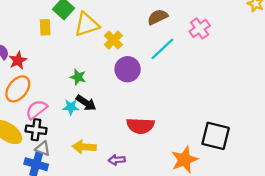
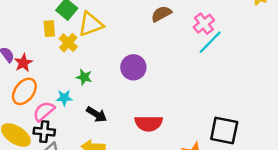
yellow cross: (113, 40) -> (68, 43), moved
cyan line: (162, 49) -> (210, 42), moved
black arrow: (86, 103) -> (97, 114), moved
cyan star: (71, 107) -> (64, 98), moved

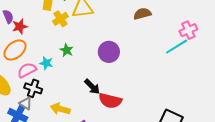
pink cross: (204, 24) -> (188, 30), moved
black arrow: (97, 114) -> (92, 87), moved
black cross: (44, 132) -> (33, 88), moved

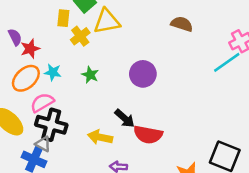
brown semicircle: (142, 14) -> (182, 24), turned 36
cyan star: (46, 63) -> (53, 72), moved
black cross: (33, 88) -> (51, 125), size x1.4
yellow arrow: (60, 109) -> (100, 137), moved

